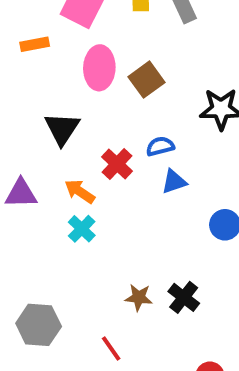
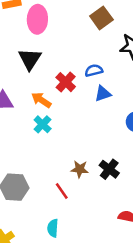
pink ellipse: (99, 68) -> (37, 19), moved
brown square: (146, 80) -> (101, 18), moved
red line: (111, 348) -> (62, 191), moved

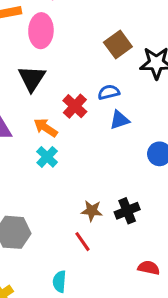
brown square: (101, 18) -> (118, 45), moved
black cross: (109, 169) -> (127, 211), turned 30
red line: (62, 191) -> (83, 242), moved

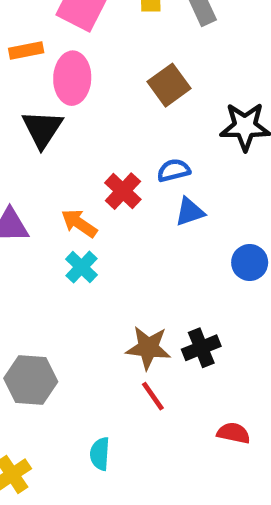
brown square: (118, 45) -> (169, 85), moved
black triangle: (32, 78) -> (42, 129), moved
brown star: (92, 211) -> (148, 348), size x1.4
red line: (83, 242) -> (153, 396), moved

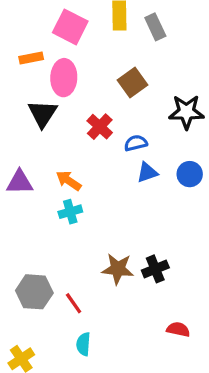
red cross: (123, 191) -> (100, 127), moved
blue circle: (250, 262) -> (190, 174), moved
cyan cross: (81, 267) -> (70, 212), turned 30
red line: (153, 396) -> (74, 303), moved

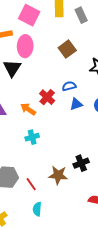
red cross: (100, 127) -> (47, 97), moved
cyan cross: (70, 212) -> (32, 137), moved
brown star: (118, 269) -> (58, 175), moved

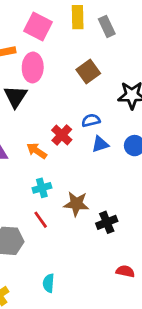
brown star: (58, 175) -> (76, 204), moved
red line: (31, 184) -> (41, 220), moved

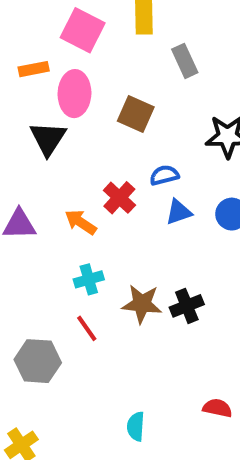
gray rectangle: (107, 26) -> (185, 61), moved
brown square: (88, 71) -> (136, 114), moved, turned -30
black cross: (107, 222) -> (187, 306), moved
cyan semicircle: (49, 283) -> (136, 426), moved

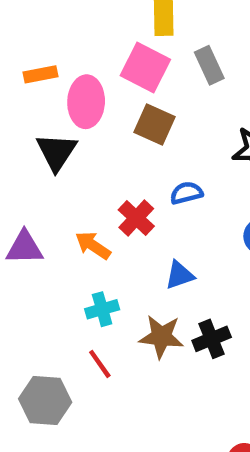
pink square: (83, 30) -> (145, 68), moved
blue triangle: (179, 212) -> (180, 275), moved

